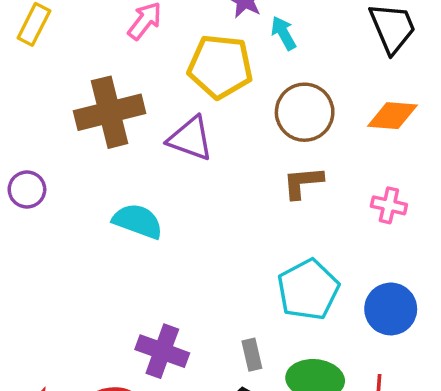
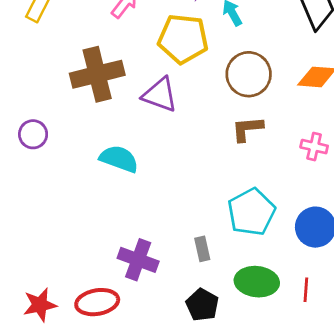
gray rectangle: (252, 355) -> (202, 249), moved

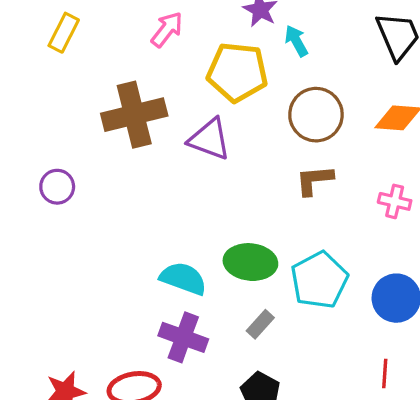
cyan semicircle: (119, 159) -> (183, 278), moved
gray rectangle: (202, 249) -> (260, 324), turned 55
green ellipse: (257, 282) -> (250, 262), moved

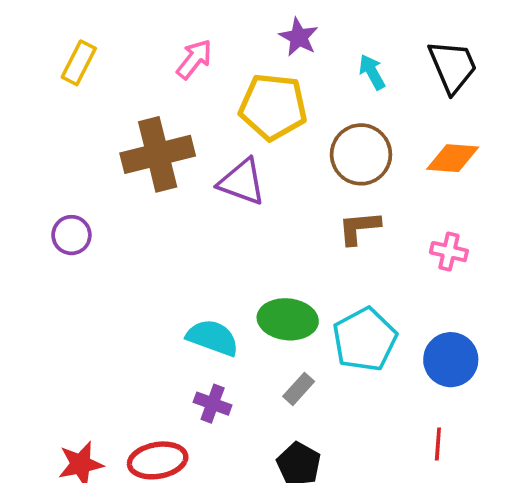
cyan arrow: (296, 41) -> (372, 72), moved
purple cross: (183, 337) -> (213, 404), size x0.7

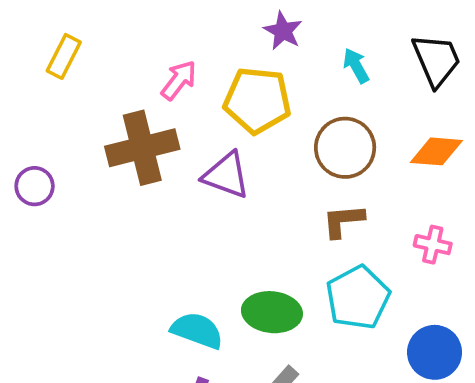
pink arrow: (194, 59) -> (179, 80), moved
purple circle: (71, 235) -> (35, 186), moved
cyan pentagon: (365, 339) -> (358, 298), moved

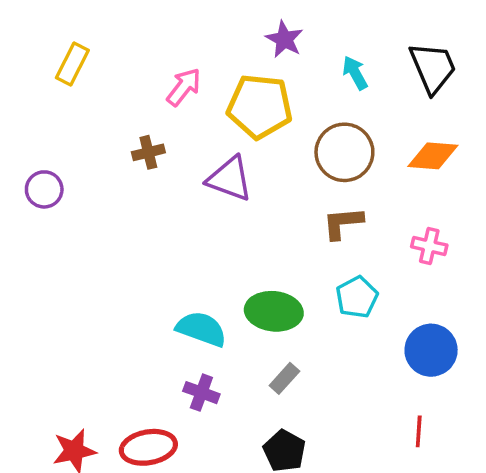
brown cross: (142, 148) -> (148, 152), size x0.5
cyan pentagon: (358, 298) -> (357, 297), size x0.7

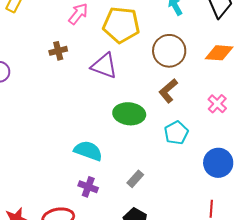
brown L-shape: (343, 223) -> (168, 91), turned -35
pink cross: (429, 246) -> (217, 104), turned 30
green ellipse: (274, 311) -> (129, 114), moved

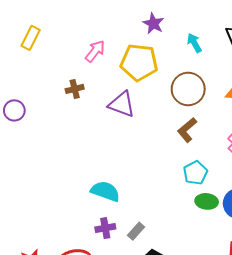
green ellipse: (129, 114) -> (207, 201), moved, size x0.7
gray rectangle: (135, 179) -> (136, 231), moved
purple cross: (88, 187) -> (105, 228), turned -30

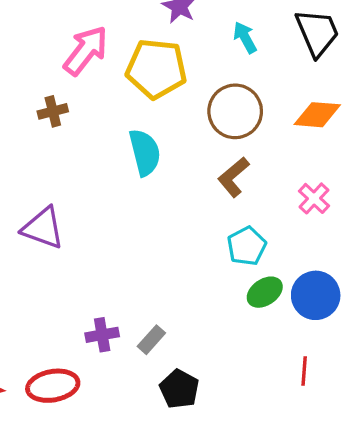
pink arrow: (95, 51) -> (86, 51), size x1.4
purple triangle: (122, 104) -> (43, 228), moved
cyan semicircle: (105, 191) -> (145, 152), moved, turned 56
green ellipse: (207, 201) -> (265, 292), turned -40

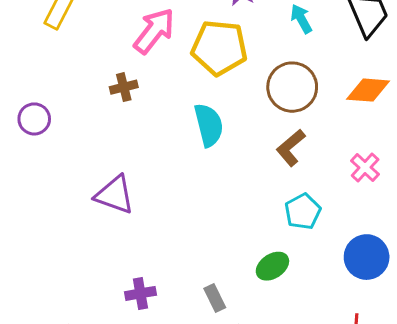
green ellipse: (265, 292) -> (272, 266), moved
purple cross: (102, 335) -> (140, 293), moved
gray rectangle: (151, 340) -> (215, 298), turned -68

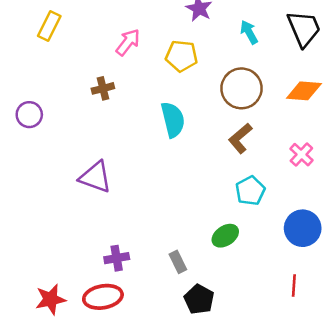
pink arrow: (154, 31) -> (128, 42), size x0.7
yellow pentagon: (219, 48) -> (182, 56), size x0.7

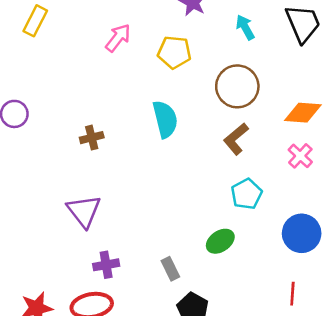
brown cross: (103, 88) -> (92, 138), moved
orange diamond: (304, 91) -> (303, 113), moved
purple triangle: (95, 177) -> (84, 211), moved, turned 32

